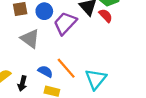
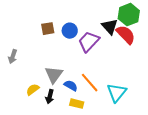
red semicircle: (106, 16) -> (126, 35), size x1.5
gray triangle: (30, 39) -> (54, 75), moved, turned 30

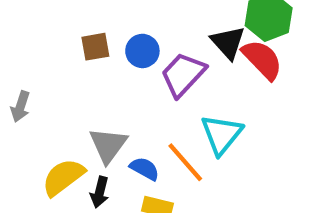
yellow semicircle: (33, 90) -> (63, 177), size x1.5
cyan triangle: (117, 93) -> (222, 134), moved

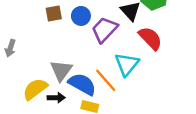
red semicircle: (262, 60) -> (150, 38), moved
blue semicircle: (145, 169) -> (82, 84), size x1.6
black arrow: (100, 192) -> (56, 98), turned -105

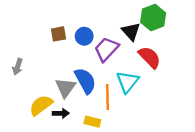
orange line: (106, 80) -> (108, 97), turned 40
blue semicircle: (82, 84) -> (85, 81), moved, turned 32

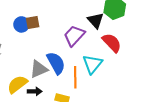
blue circle: (84, 36) -> (21, 24), moved
gray triangle: (65, 88) -> (39, 69), turned 30

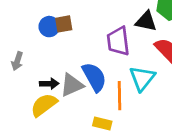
black triangle: (96, 20) -> (146, 21), turned -36
purple trapezoid: (74, 36) -> (118, 41), turned -50
black arrow: (35, 91) -> (49, 84), moved

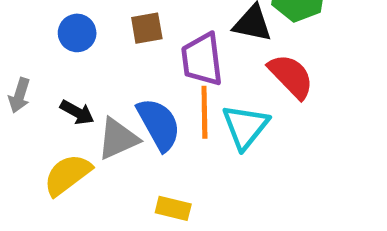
brown square: (64, 24) -> (147, 28), moved
black arrow: (49, 84) -> (77, 112), moved, turned 30
orange line: (120, 96) -> (204, 112), moved

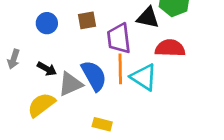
red semicircle: (291, 76) -> (170, 48), turned -44
cyan triangle: (245, 127) -> (144, 77), turned -36

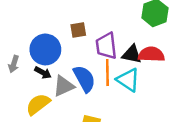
black triangle: (148, 18) -> (132, 54), moved
blue circle: (47, 23) -> (45, 49), moved, size x1.6

